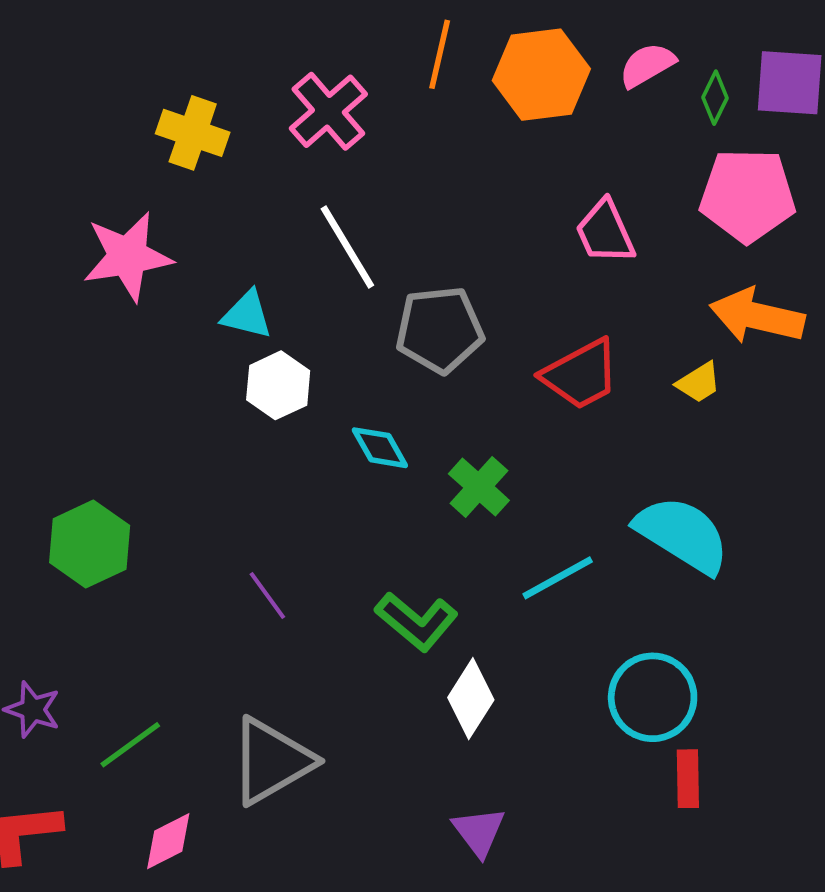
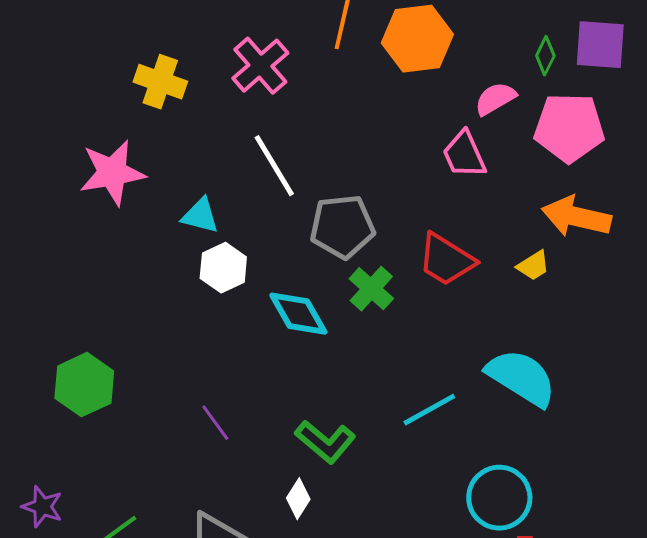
pink semicircle: (647, 65) -> (495, 99), moved
red trapezoid: (581, 374) -> (446, 260), turned 60
cyan diamond: (380, 448) -> (298, 314), size x1.4
green cross: (479, 487) -> (371, 289), moved
white diamond: (471, 699) -> (298, 499), moved, size x0.7

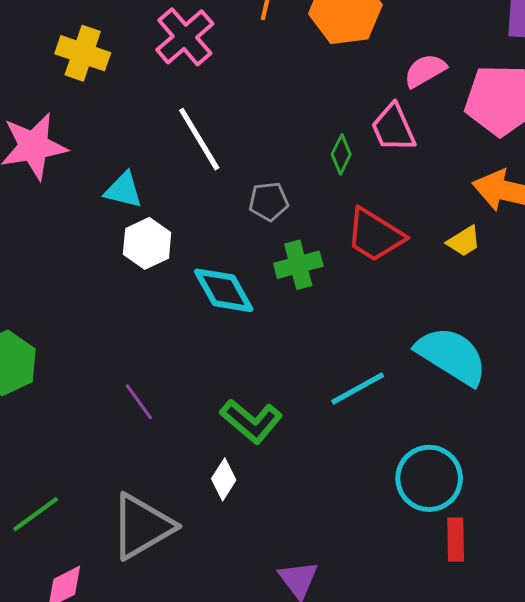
green diamond: (545, 56) -> (341, 154), moved
gray pentagon: (342, 227) -> (269, 201), size x0.6
green cross: (371, 289) -> (298, 265), turned 33

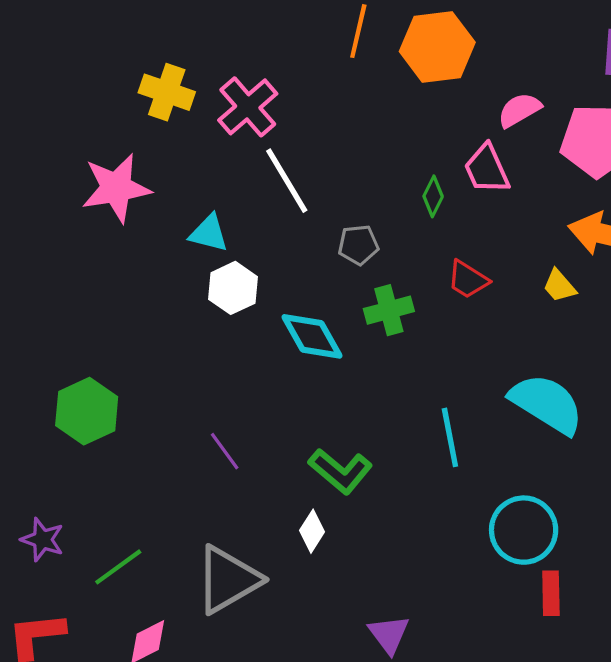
pink cross: (185, 37) -> (248, 107), moved
red trapezoid: (375, 235) -> (468, 280), size x0.7
yellow trapezoid: (464, 241) -> (559, 286), turned 81
cyan line: (358, 388) -> (450, 437), turned -72

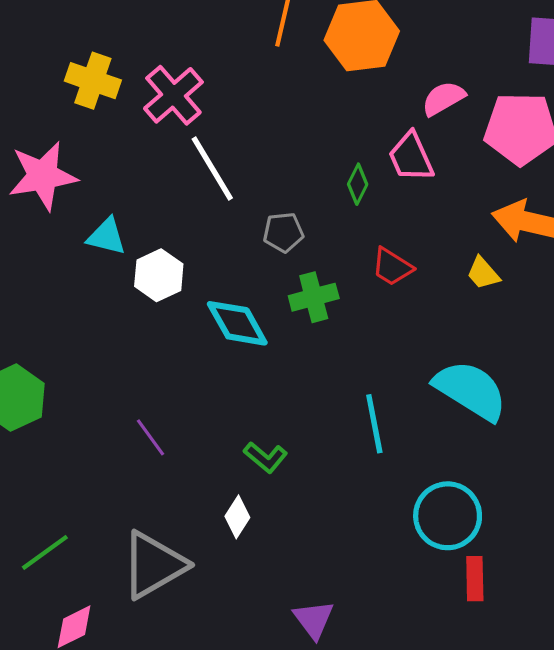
cyan triangle: (209, 233) -> (107, 236), moved
green L-shape: (340, 471) -> (266, 457), size x0.7

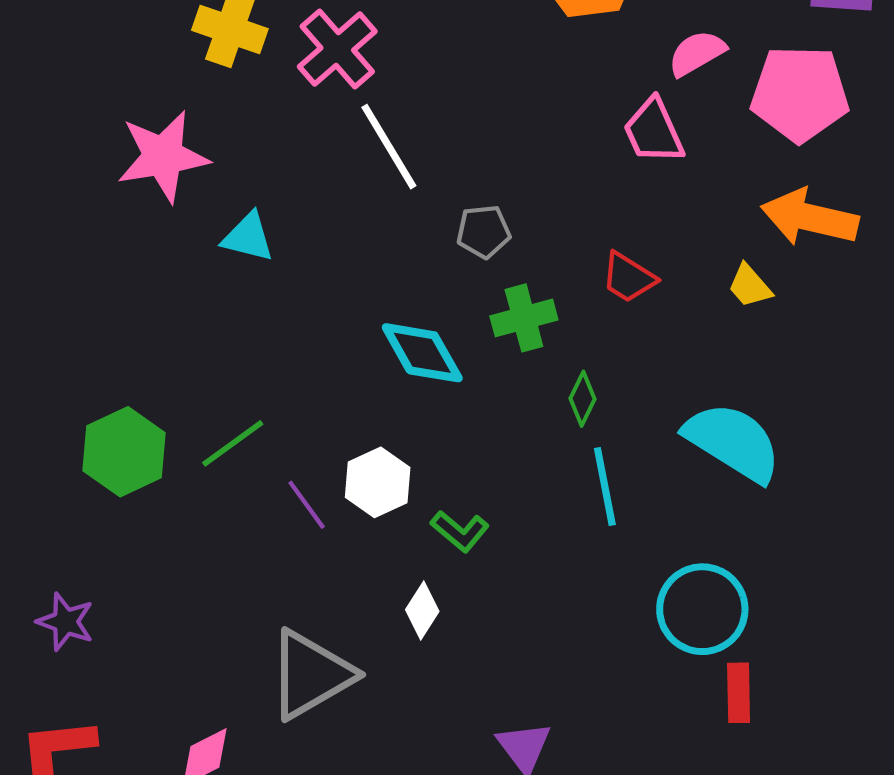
green diamond: (358, 184) -> (582, 399), moved
white hexagon: (159, 275) -> (378, 482), moved
green line: (45, 552) -> (233, 443), moved

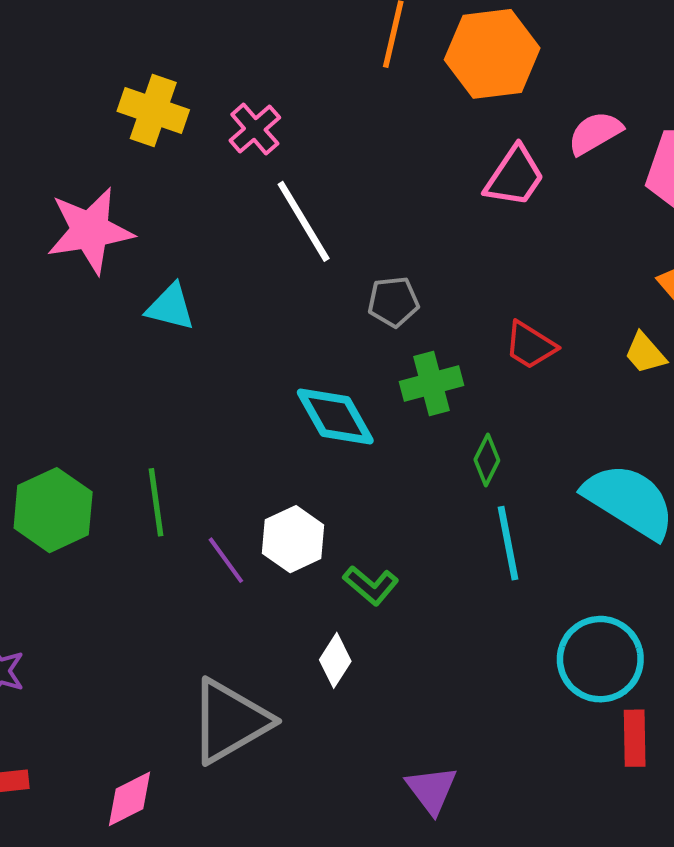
pink cross: (337, 49) -> (255, 129), size x0.7
pink trapezoid: (654, 131) -> (515, 176), moved, turned -122
green line: (233, 443) -> (156, 502), turned -62

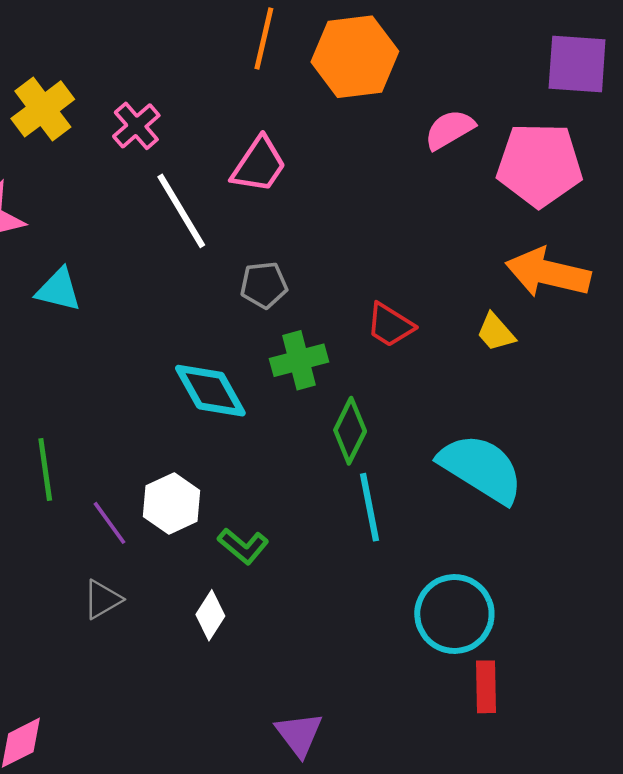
yellow cross: (153, 111) -> (43, 109), turned 34
pink trapezoid: (515, 176) -> (259, 165), moved
green diamond: (487, 460) -> (350, 431), size x1.4
gray triangle: (230, 721) -> (102, 599), moved, size x0.5

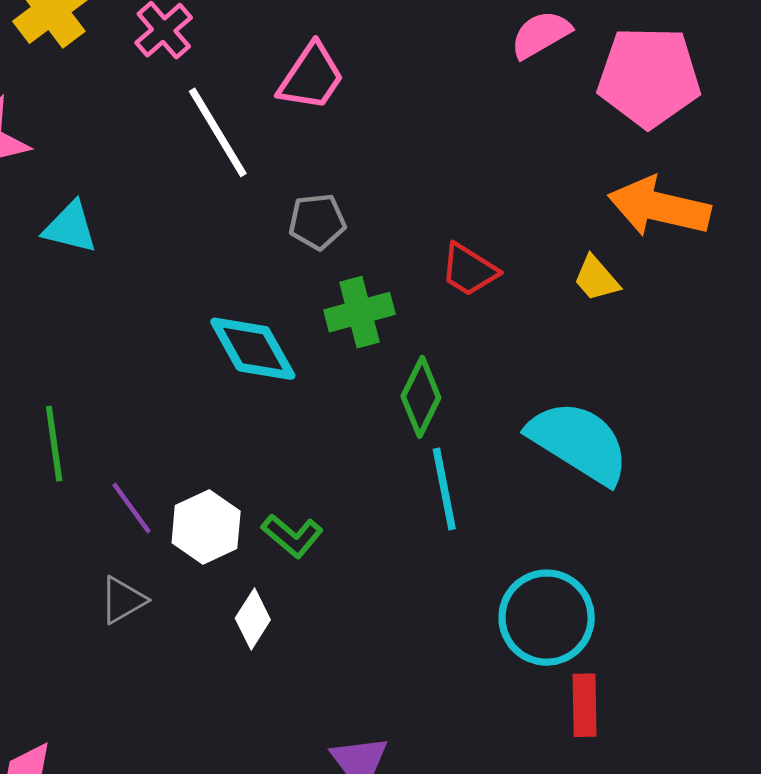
white hexagon: (172, 504) -> (206, 527), moved

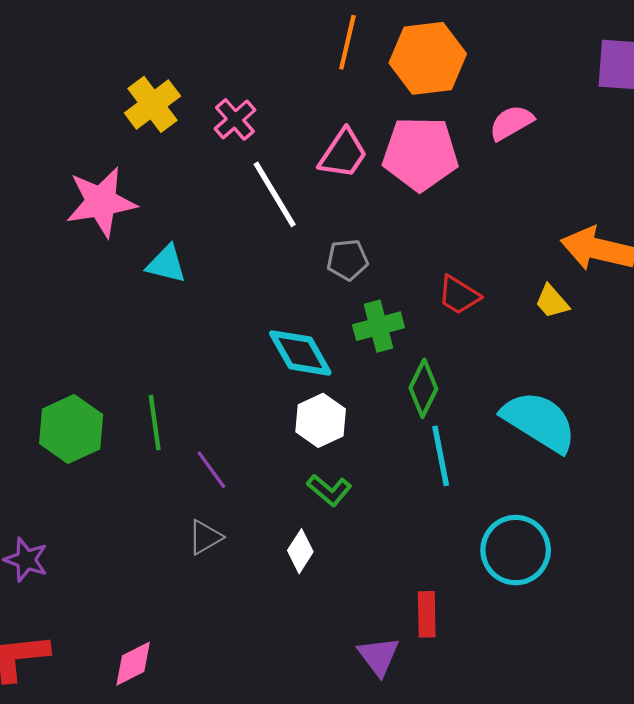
pink pentagon: (649, 77) -> (420, 154), moved
white hexagon: (206, 527) -> (321, 420), moved
red rectangle: (585, 705) -> (427, 614), moved

